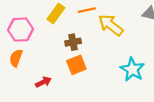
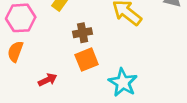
cyan star: (132, 69) -> (123, 82), moved

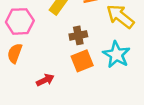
cyan star: (123, 82) -> (116, 55), moved

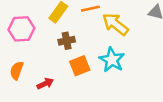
brown cross: (78, 35) -> (67, 41), moved
orange semicircle: (15, 53) -> (17, 70), moved

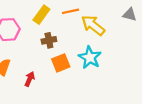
red arrow: (45, 84) -> (30, 79), turned -40

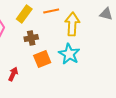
yellow arrow: (93, 25) -> (72, 24), turned 55

